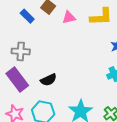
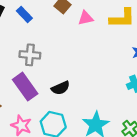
blue rectangle: (27, 16) -> (24, 14), moved

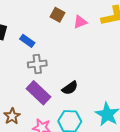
blue rectangle: (24, 14) -> (27, 41), moved

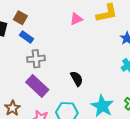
brown square: (58, 15) -> (20, 18), moved
black semicircle: (70, 88) -> (77, 79), moved, turned -84

